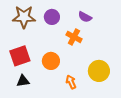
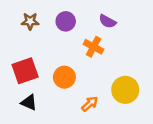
brown star: (24, 17) -> (30, 21), size x0.6
black triangle: (23, 81) -> (29, 103), turned 32
orange arrow: (71, 82) -> (90, 104), turned 72

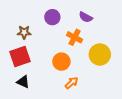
brown star: (30, 21) -> (24, 32), moved
orange circle: (64, 77) -> (61, 62), moved
yellow circle: (125, 90) -> (100, 54), moved

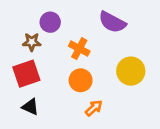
purple circle: (52, 17) -> (50, 22), moved
purple semicircle: (86, 17) -> (112, 22), size x1.5
orange cross: (75, 37) -> (79, 49), moved

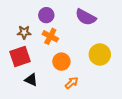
purple circle: (50, 22) -> (46, 15), moved
orange cross: (79, 49) -> (50, 36), moved
black triangle: (30, 107) -> (31, 80), moved

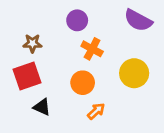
purple circle: (46, 15) -> (77, 20), moved
purple semicircle: (86, 17) -> (138, 20), moved
orange cross: (50, 36) -> (92, 49), moved

